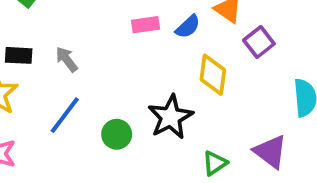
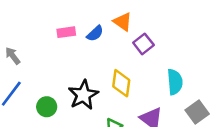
yellow diamond: (213, 75) -> (121, 83), moved

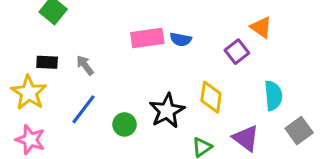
orange triangle: (123, 22) -> (261, 27), moved
pink rectangle: (66, 32) -> (147, 38), size x1.5
blue semicircle: (95, 33) -> (181, 39), turned 54

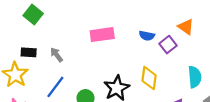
blue semicircle: (181, 39) -> (147, 36), moved

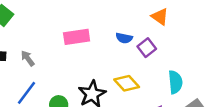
orange triangle: (186, 27) -> (160, 17), moved
yellow diamond: (149, 78) -> (127, 83), turned -50

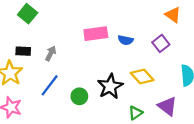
blue semicircle: (124, 38) -> (126, 40), moved
gray arrow: (28, 58) -> (51, 53), turned 64

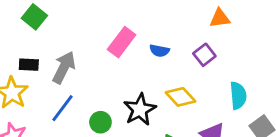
orange triangle: (173, 15) -> (220, 18), turned -42
pink rectangle: (96, 34) -> (122, 42), turned -45
gray arrow: (51, 53) -> (64, 67), size x1.6

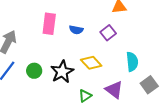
pink rectangle: (122, 42) -> (49, 24), turned -30
green circle: (100, 122) -> (34, 71), moved

